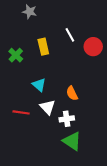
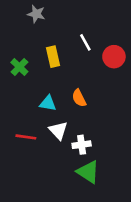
cyan triangle: (39, 85) -> (48, 103), turned -32
orange semicircle: (72, 93) -> (79, 98), moved

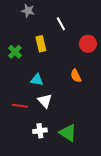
white line: (85, 42) -> (61, 24), moved
orange semicircle: (79, 98) -> (76, 76), moved
white cross: (82, 145) -> (40, 131), moved

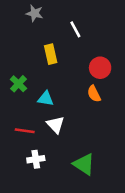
red circle: (88, 44) -> (100, 68), moved
green cross: (15, 52) -> (18, 84), moved
white cross: (40, 131) -> (36, 159), moved

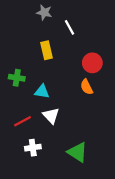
gray star: (35, 13) -> (44, 12), moved
green cross: (18, 84) -> (17, 78), turned -35
red line: (25, 131) -> (22, 121), turned -36

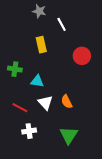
orange semicircle: (87, 87) -> (67, 102), moved
red line: (22, 121) -> (20, 108), turned 56
green triangle: (77, 152) -> (69, 135), turned 30

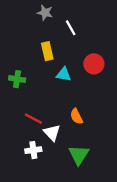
cyan triangle: (37, 81) -> (64, 74), moved
white triangle: (45, 103) -> (52, 133), moved
red line: (20, 108) -> (33, 119), moved

